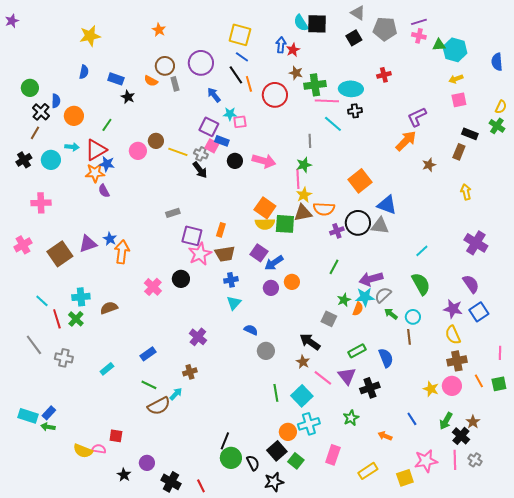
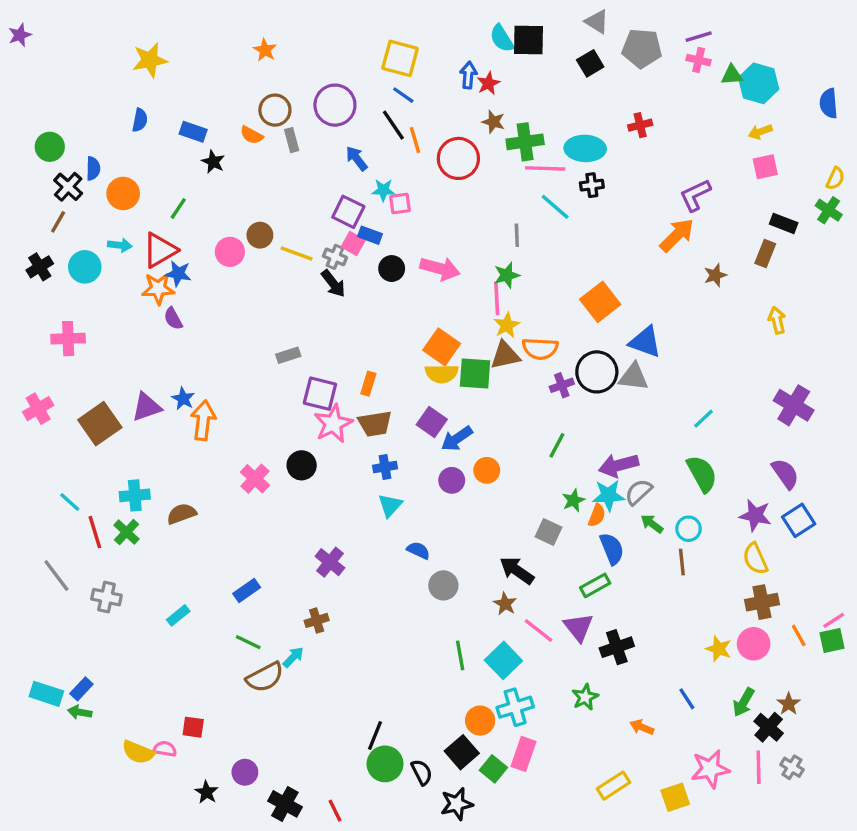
pink line: (500, 353) -> (834, 620), moved, turned 56
blue semicircle: (386, 358) -> (612, 549), moved
pink rectangle: (333, 455) -> (523, 754), moved

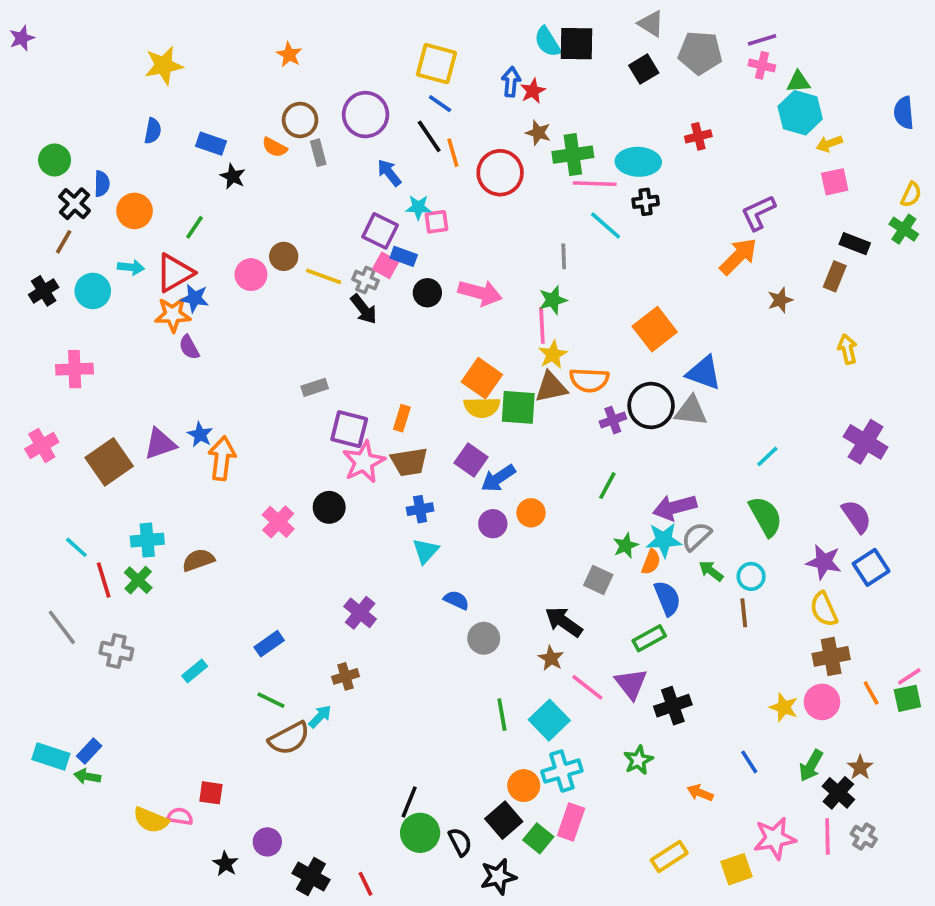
cyan hexagon: (759, 83) -> (800, 113), moved

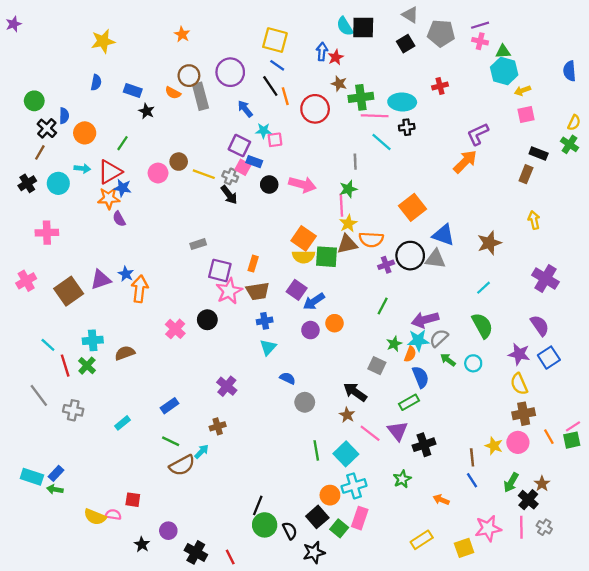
gray rectangle: (318, 153) -> (200, 96), size x1.6
brown star: (780, 300) -> (489, 243), moved, size x1.5
brown line: (744, 613) -> (472, 457), moved

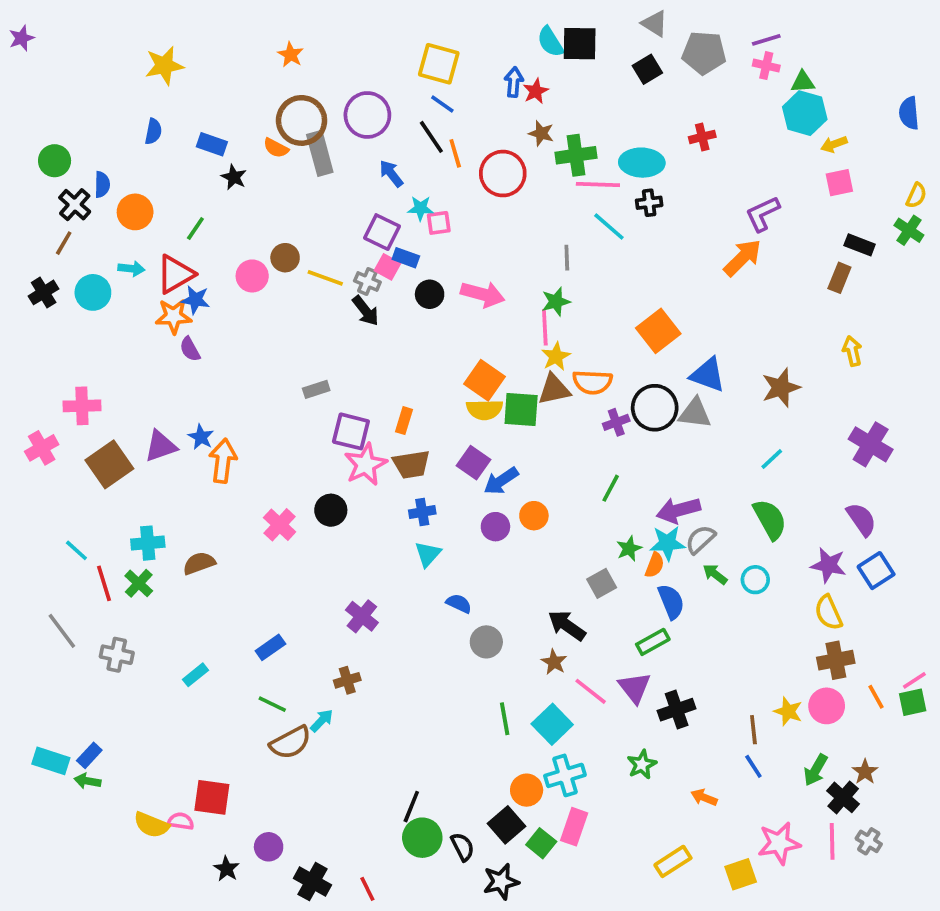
brown circle: (189, 76) -> (302, 120), size x1.4
pink cross: (47, 233) -> (82, 406), moved
gray square: (377, 366) -> (602, 583), turned 36
red square: (133, 500) -> (212, 797), size x1.5

